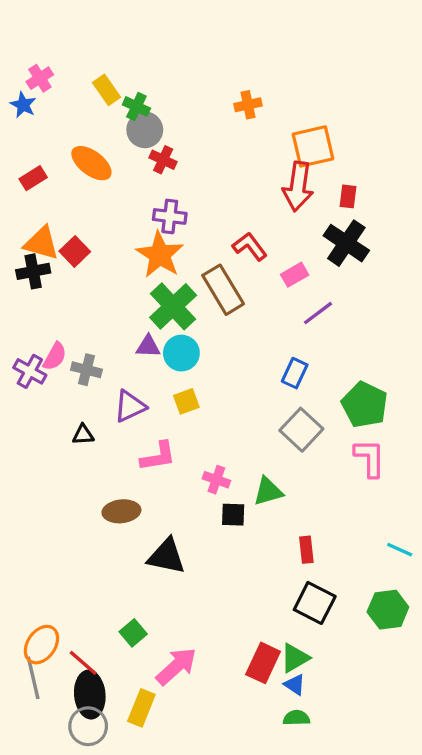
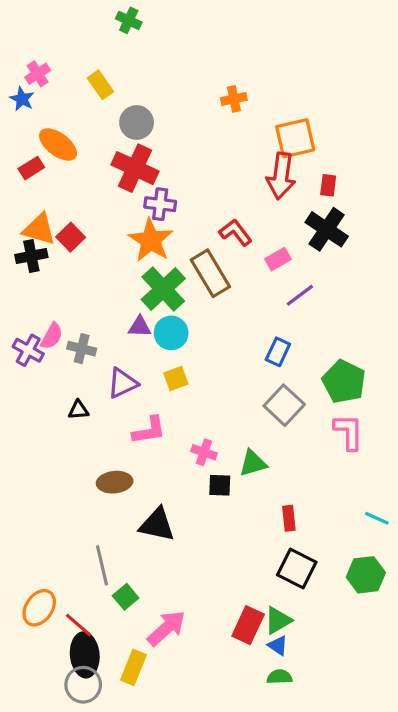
green cross: (136, 106) -> (129, 20), moved
red cross: (163, 160) -> (135, 168), moved, size x1.8
orange ellipse: (91, 163) -> (58, 144), moved
gray line: (33, 678) -> (102, 565), moved

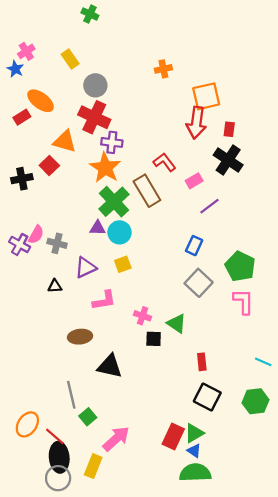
orange triangle: (39, 229) -> (65, 141), moved
green triangle: (253, 463) -> (177, 323), turned 50
green semicircle: (279, 677) -> (195, 473), size x1.8

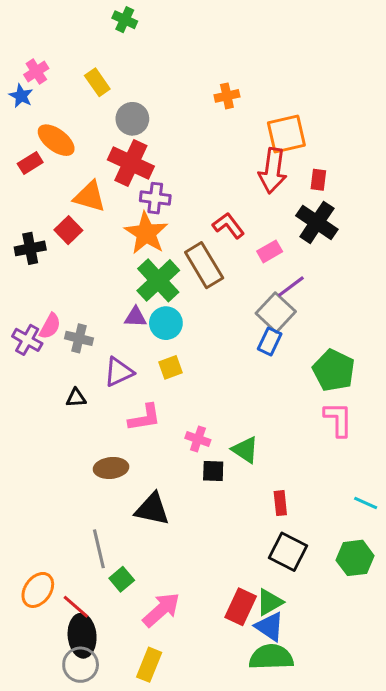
gray square: (199, 283) -> (276, 312), moved
blue triangle: (194, 451) -> (270, 627), size x1.5
yellow rectangle: (93, 466) -> (149, 665), moved

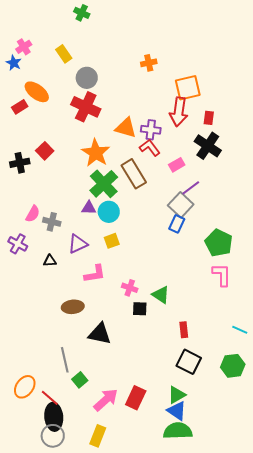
orange triangle: (90, 197) -> (126, 128), moved
purple cross: (155, 198) -> (151, 130), moved
purple cross: (27, 340) -> (18, 244), moved
red rectangle: (241, 607) -> (136, 398), moved

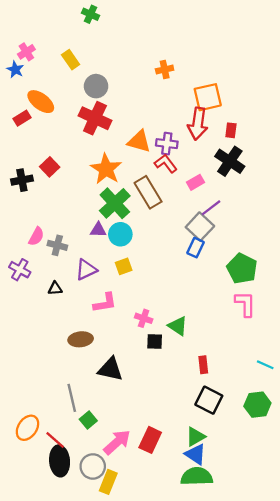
gray circle: (53, 436) -> (93, 466), moved

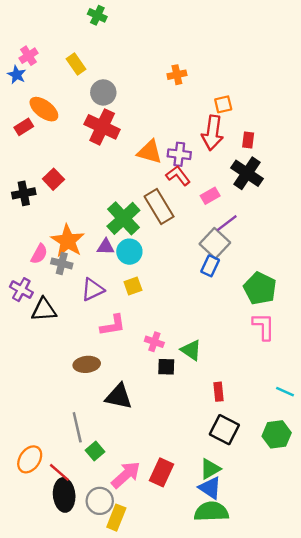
orange square: (208, 97) -> (223, 104), size x0.6
orange star: (106, 169) -> (68, 241), moved
black triangle: (55, 288) -> (44, 310), moved, size x1.6

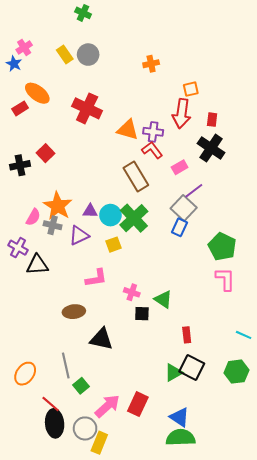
gray circle: (103, 92) -> (88, 55), moved
green cross: (123, 218) -> (134, 218), moved
purple triangle: (93, 290) -> (79, 235), moved
orange ellipse: (30, 459) -> (25, 374), moved
green triangle: (210, 469) -> (173, 373), moved

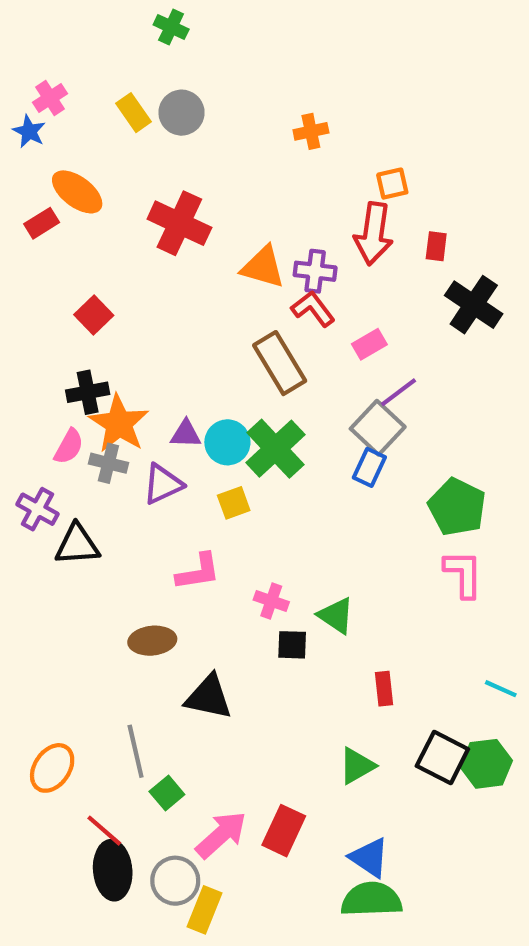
black cross: (211, 148) -> (474, 305), moved
black cross: (20, 165) -> (88, 392), moved
black square: (192, 367) -> (442, 758), moved

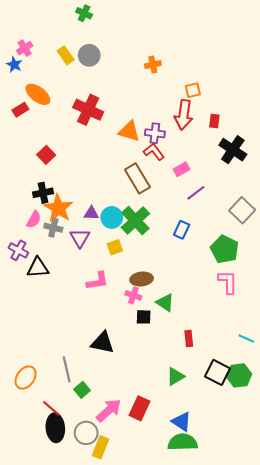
gray square: (378, 428) -> (242, 210), moved
purple triangle: (163, 484) -> (80, 238), turned -35
brown ellipse: (152, 641) -> (142, 279), moved

